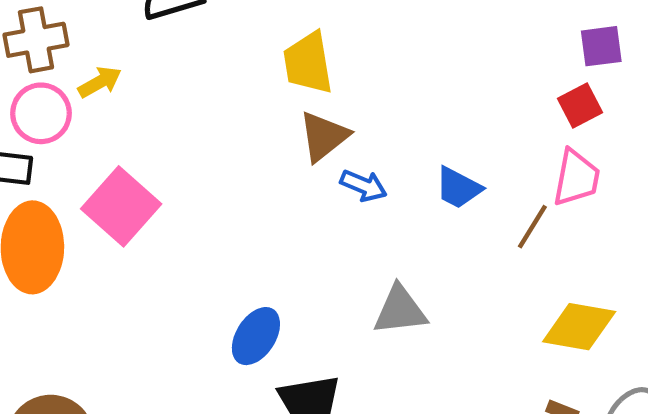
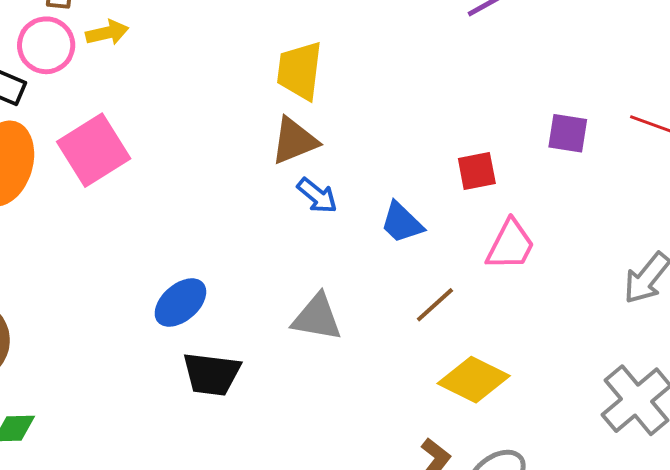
red square: (580, 105) -> (477, 171), moved
brown line: (532, 227) -> (435, 305), moved

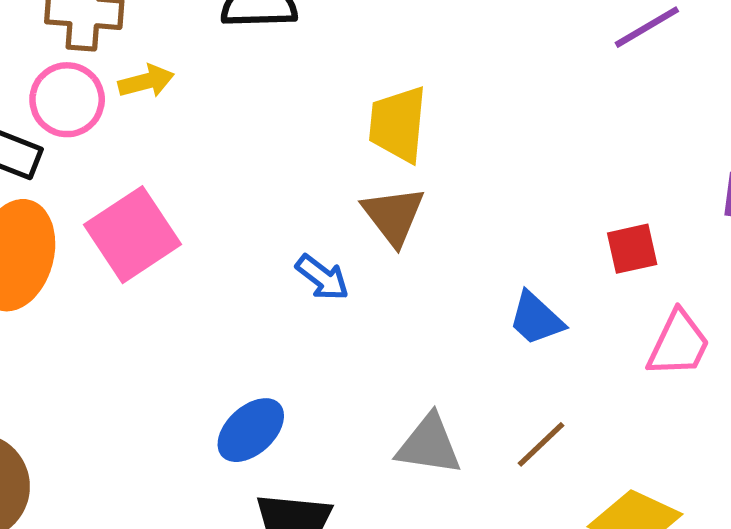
brown triangle: (294, 141) -> (393, 216), turned -44
blue arrow: (317, 196) -> (322, 277), moved
brown line: (435, 305) -> (541, 444), moved

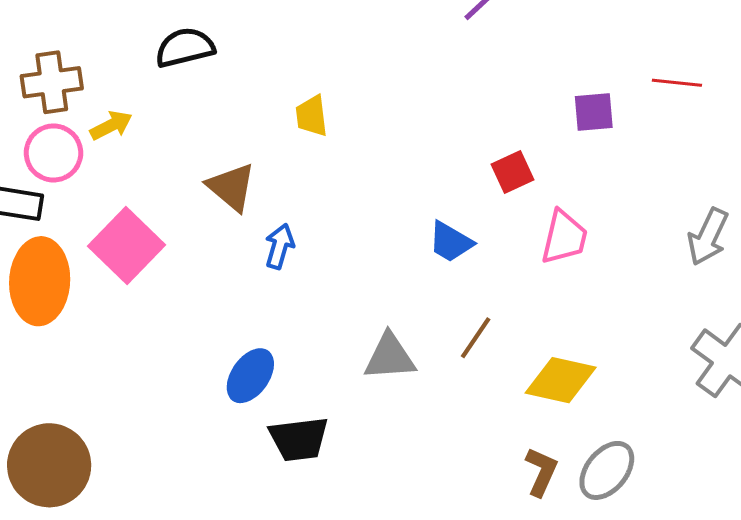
yellow trapezoid: (398, 124) -> (312, 116), size x0.7
brown triangle: (393, 216) -> (231, 187), moved
blue arrow: (322, 277) -> (280, 246), turned -99

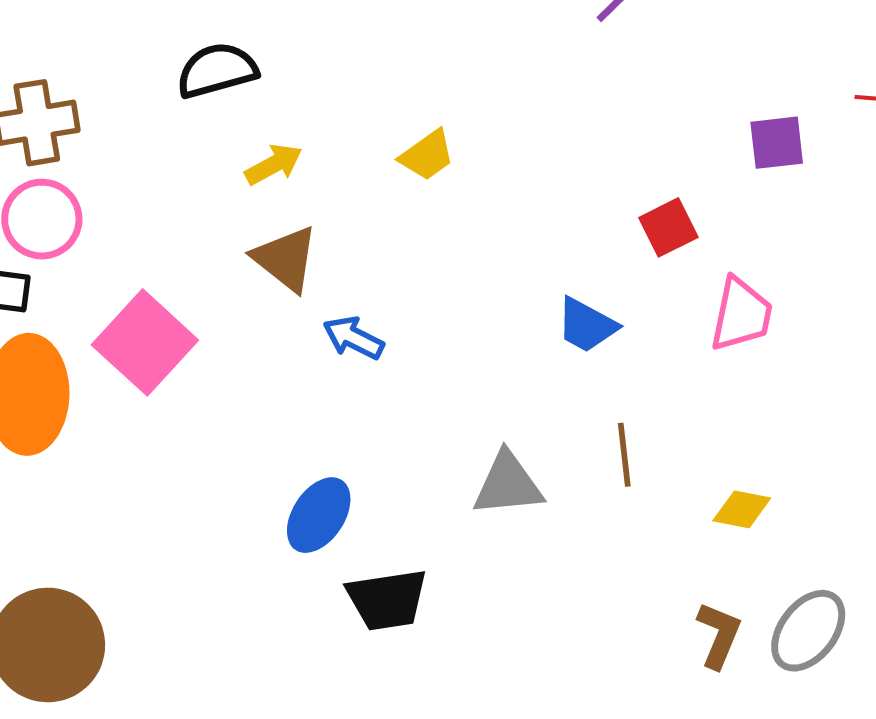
yellow trapezoid: (312, 116) -> (427, 155), moved, turned -117
yellow arrow: (111, 125) -> (274, 164), moved
blue arrow: (280, 246) -> (353, 338), turned -78
brown line: (476, 338) -> (624, 455), turned -39
yellow diamond: (561, 380) -> (742, 509), size x0.6

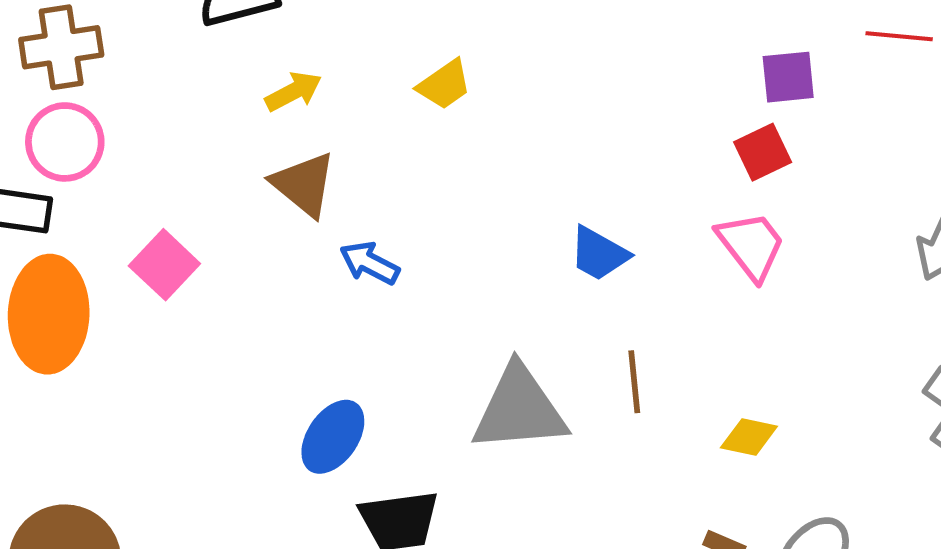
red square: (668, 227) -> (763, 152), moved
pink trapezoid: (741, 314) -> (751, 245), turned -50
pink square: (145, 342) -> (164, 265), size x0.7
gray triangle: (508, 484) -> (519, 409), size x1.4

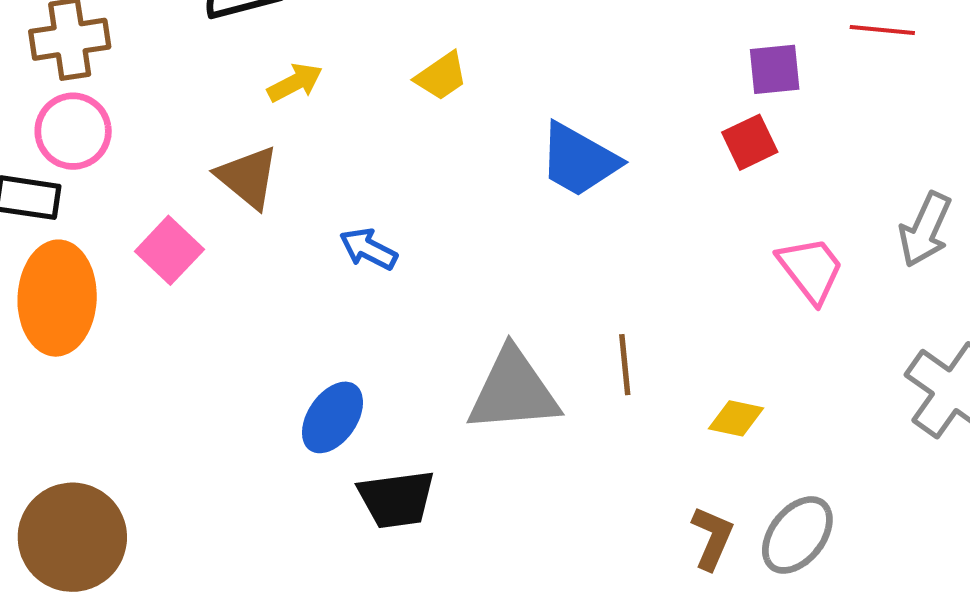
brown triangle: (304, 184) -> (248, 177), moved
pink trapezoid: (751, 245) -> (811, 269), moved
blue trapezoid: (599, 254) -> (579, 160), moved, size x1.4

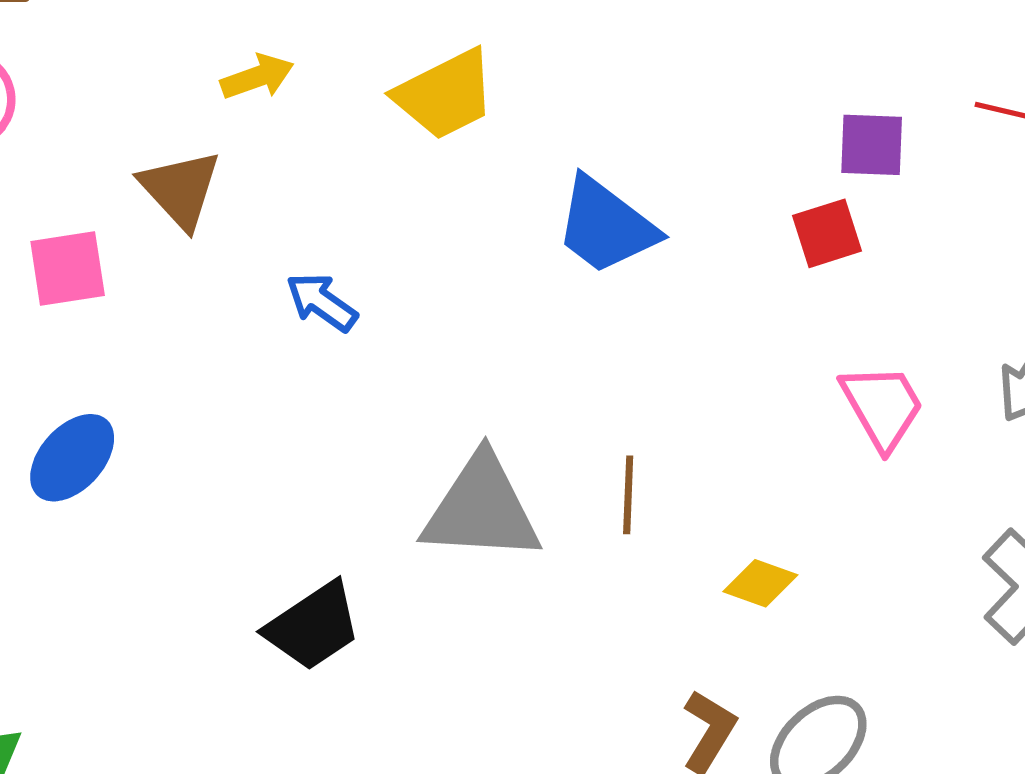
yellow trapezoid: (441, 76) -> (445, 95), size x1.5
pink square: (169, 250) -> (68, 269), turned 30
blue ellipse: (332, 417) -> (72, 458), moved
black trapezoid: (396, 499) -> (313, 626), turned -34

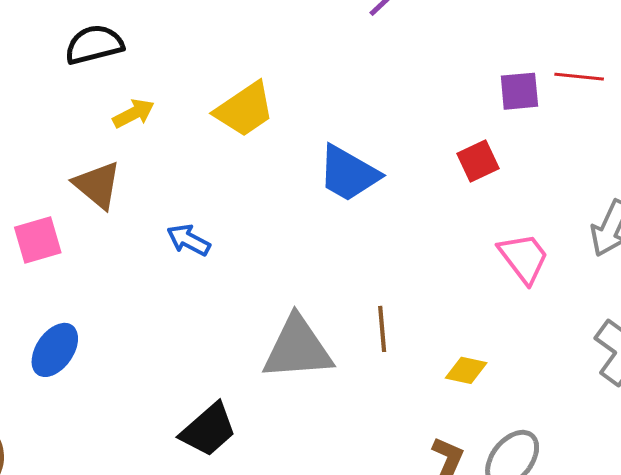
purple square: (872, 145) -> (519, 91), moved

